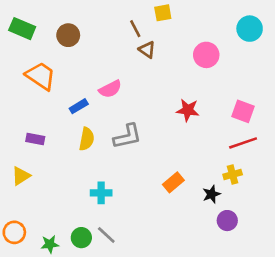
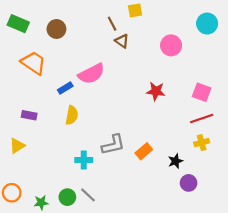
pink semicircle: (110, 89) -> (91, 74), size x1.4
gray L-shape: (127, 136) -> (113, 145), moved
yellow cross: (233, 175) -> (202, 143), moved

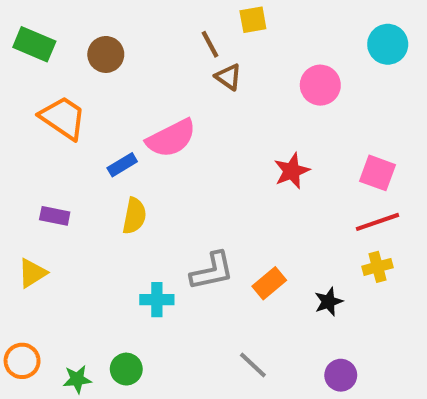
red star: (156, 91) -> (292, 171), turned -30
purple circle: (189, 183) -> (341, 375), moved
gray line: (88, 195) -> (253, 365), moved

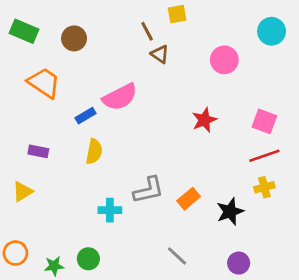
black star: (328, 302) -> (230, 212), size x1.4

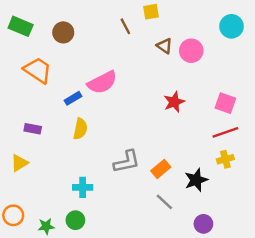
brown triangle: (160, 54) -> (164, 46), moved
cyan cross: (110, 210) -> (83, 187), moved
gray line: (177, 256) -> (164, 202), moved

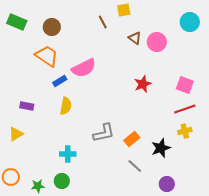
orange trapezoid: (38, 70) -> (47, 56), moved

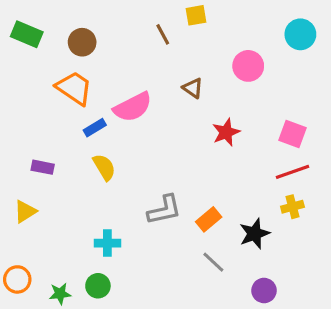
brown triangle: (135, 38) -> (193, 88), moved
yellow semicircle: (66, 106) -> (104, 167), turned -42

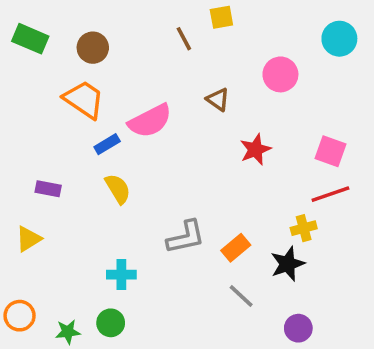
yellow cross: (292, 207) -> (304, 228), moved

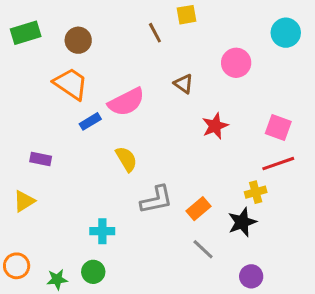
green rectangle: (30, 39) -> (26, 33), turned -40
yellow semicircle: (118, 189) -> (126, 159), moved

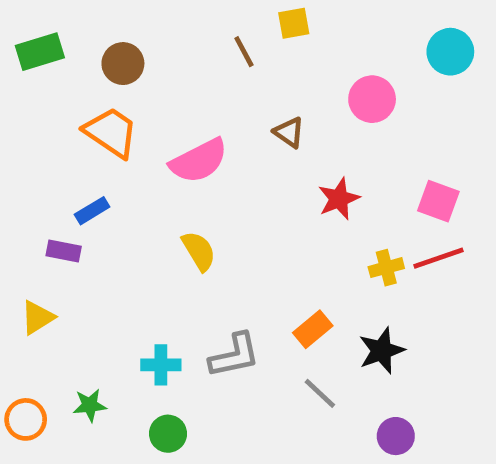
blue rectangle: (90, 121) -> (92, 211), moved
yellow cross: (256, 192) -> (386, 268), moved
gray L-shape: (156, 200) -> (234, 355), moved
green circle: (93, 272) -> (168, 434), moved
green star: (57, 279) -> (90, 405), moved

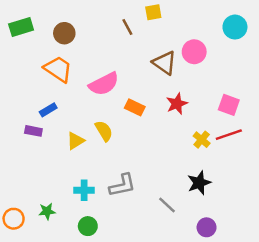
brown triangle: (289, 132) -> (164, 63), moved, size x1.5
yellow cross: (386, 268) -> (202, 140), turned -35
yellow triangle: (38, 317) -> (75, 141), moved
orange rectangle: (313, 329) -> (135, 107), moved, turned 66

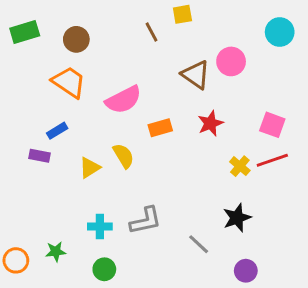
orange rectangle: (135, 107) -> (160, 128), turned -42

